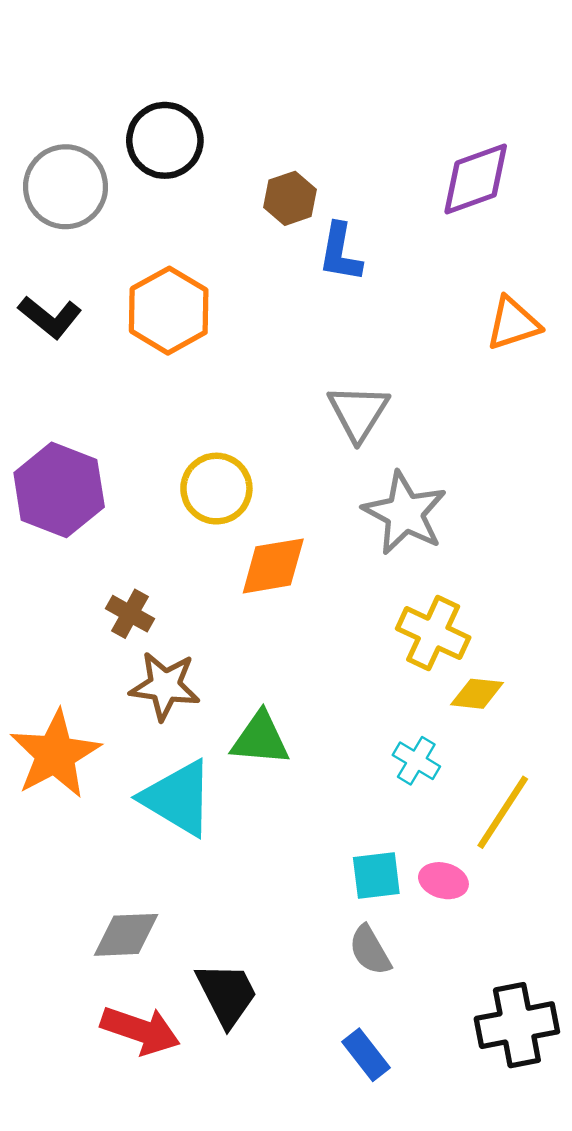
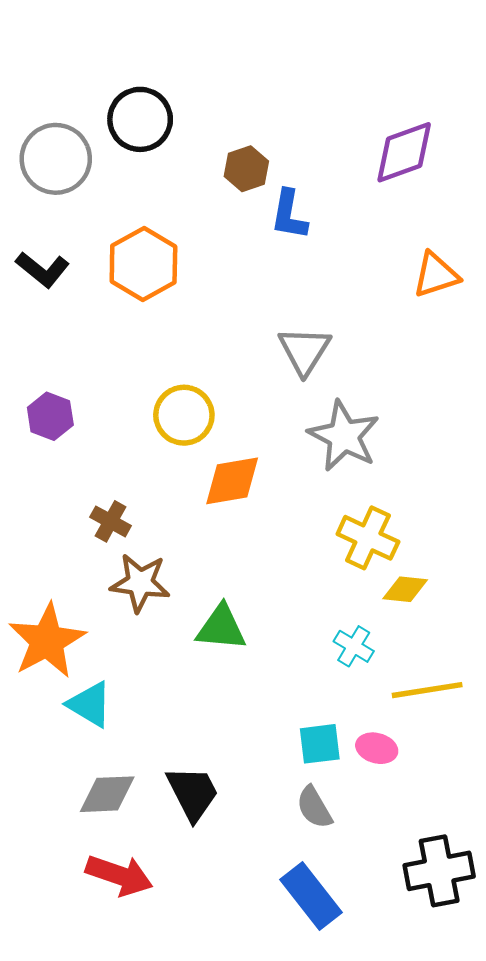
purple hexagon: (59, 490) -> (50, 416), size x0.6
cyan triangle: (178, 798) -> (90, 704), moved, size x0.7
yellow line: (503, 812) -> (427, 690), turned 48
black trapezoid: (227, 994) -> (193, 793), moved
blue rectangle: (366, 1055) -> (311, 896), size x1.5

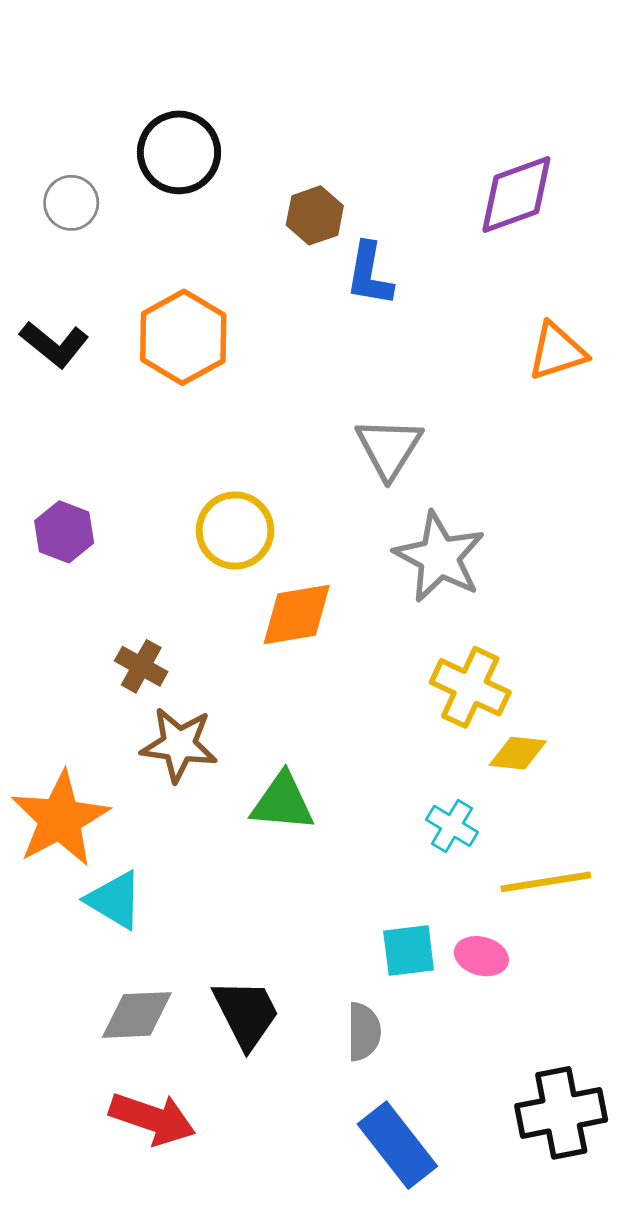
gray circle: (56, 159) -> (71, 203), size x0.6
gray semicircle: (314, 807) -> (364, 1032), moved, turned -150

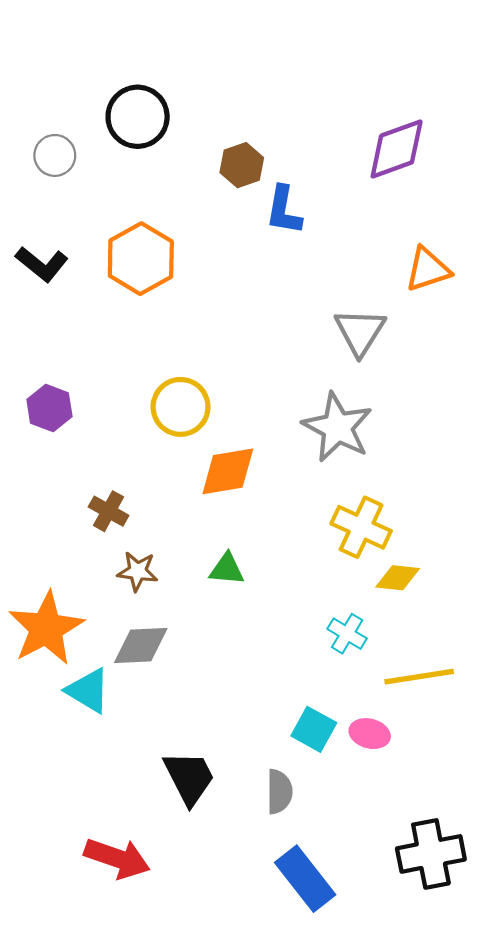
gray triangle: (389, 448) -> (360, 332), moved
brown star: (179, 745) -> (138, 571), size x0.7
green triangle: (283, 802) -> (227, 569), moved, size x0.7
cyan square: (409, 951) -> (314, 729), turned 36
gray diamond: (137, 1015) -> (141, 645), moved

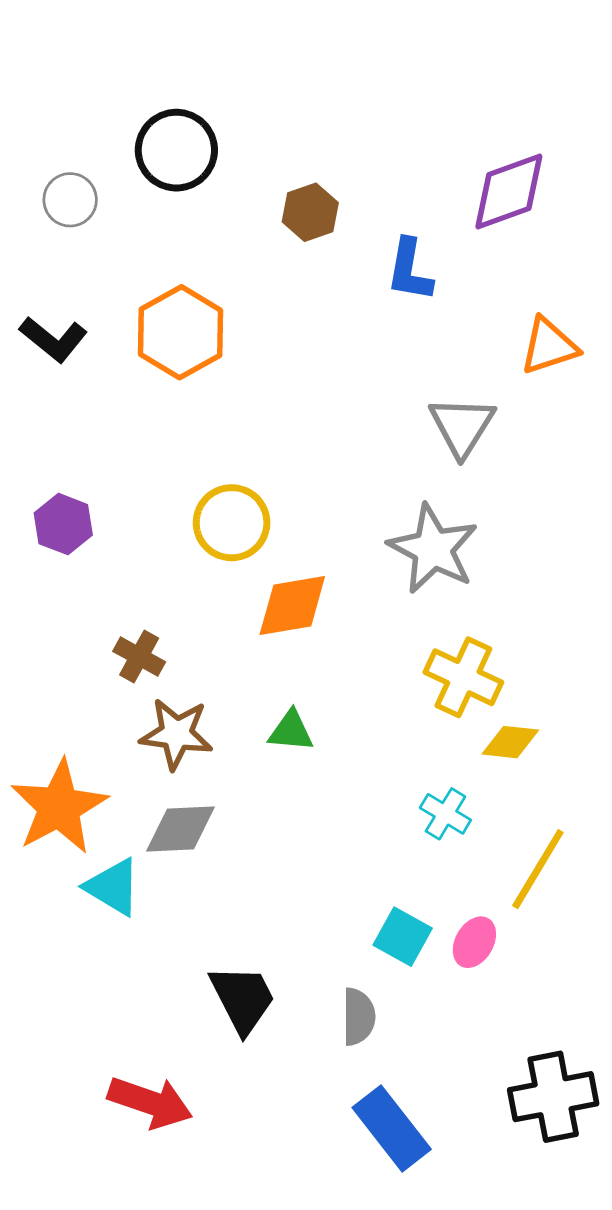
blue L-shape: (284, 210) -> (410, 270), moved
brown star: (138, 571) -> (176, 734), size x1.4
yellow line: (419, 677) -> (538, 869), turned -50
pink ellipse: (370, 734) -> (474, 942), turned -75

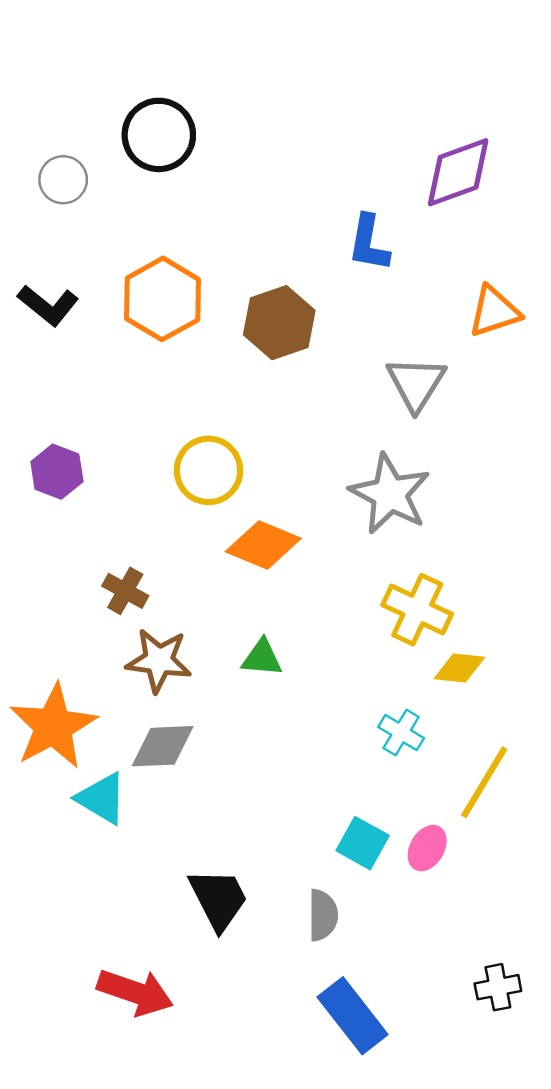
brown hexagon: (310, 212) -> (279, 323), moved, size x1.4
orange diamond: (292, 605) -> (263, 545), turned 32
black cross: (553, 1097) -> (498, 987), size x0.6

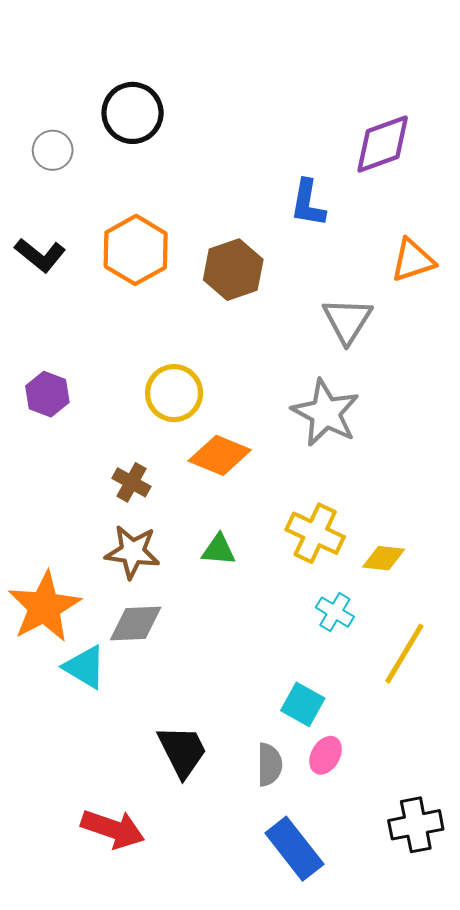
brown cross: (125, 591) -> (131, 482), moved
yellow cross: (417, 610) -> (315, 533), moved
pink ellipse: (427, 848) -> (326, 755), moved
black cross: (498, 987) -> (416, 825), size x1.4

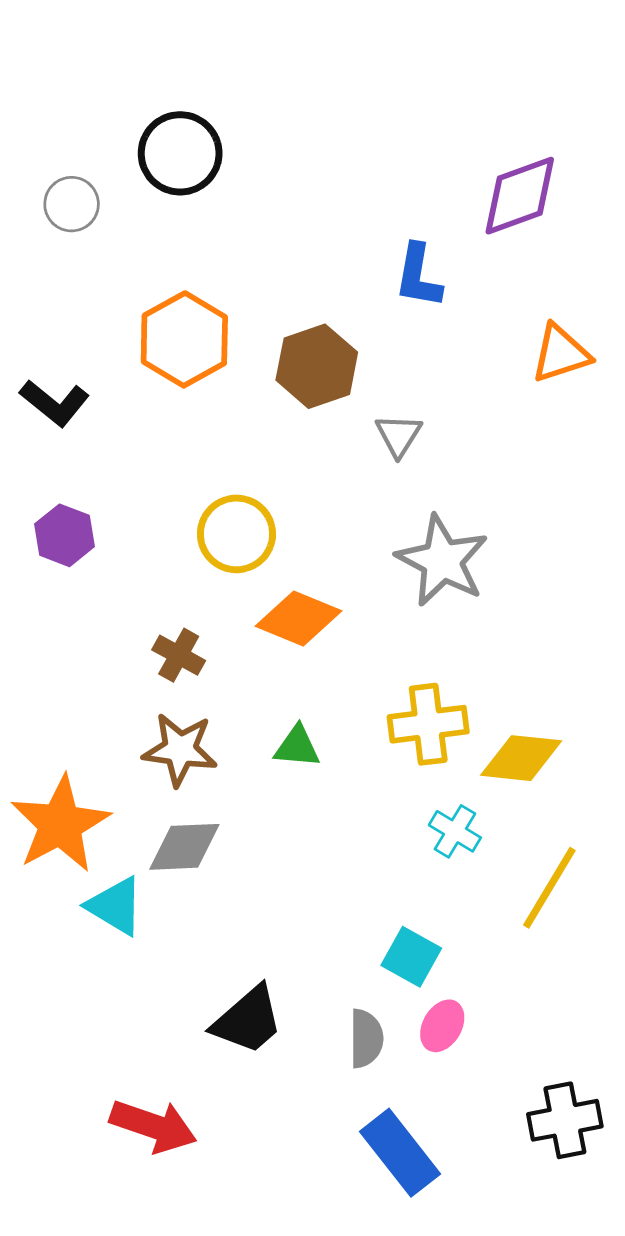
black L-shape: (40, 255) -> (55, 403), moved
gray triangle: (347, 320) -> (399, 435), moved, size x0.7
yellow cross: (315, 533) -> (428, 724), turned -32
yellow diamond: (384, 558) -> (521, 758), size x1.4
black trapezoid: (182, 751) -> (248, 1020), turned 76

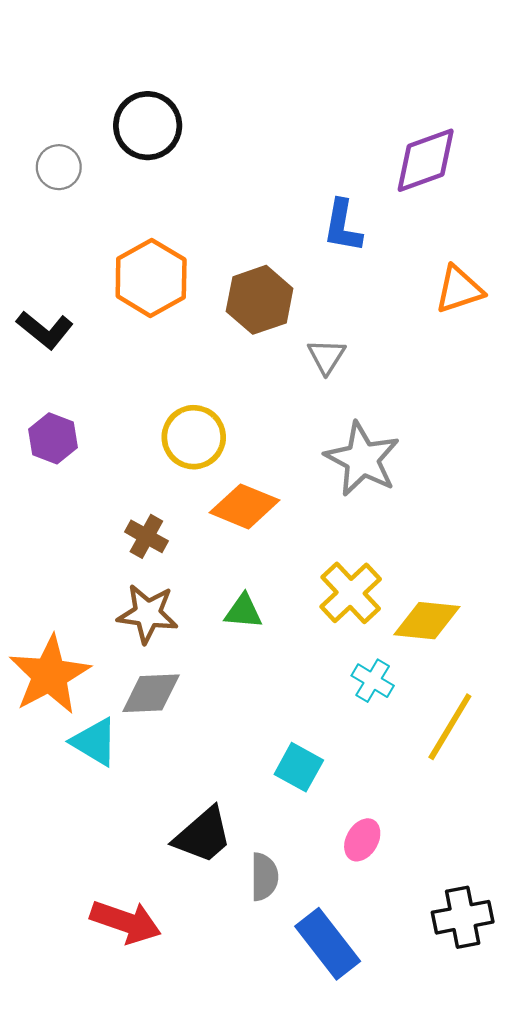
yellow cross: (428, 724) -> (351, 593), turned -36
cyan square: (411, 957) -> (299, 767), moved
gray semicircle: (366, 1039) -> (264, 877), moved

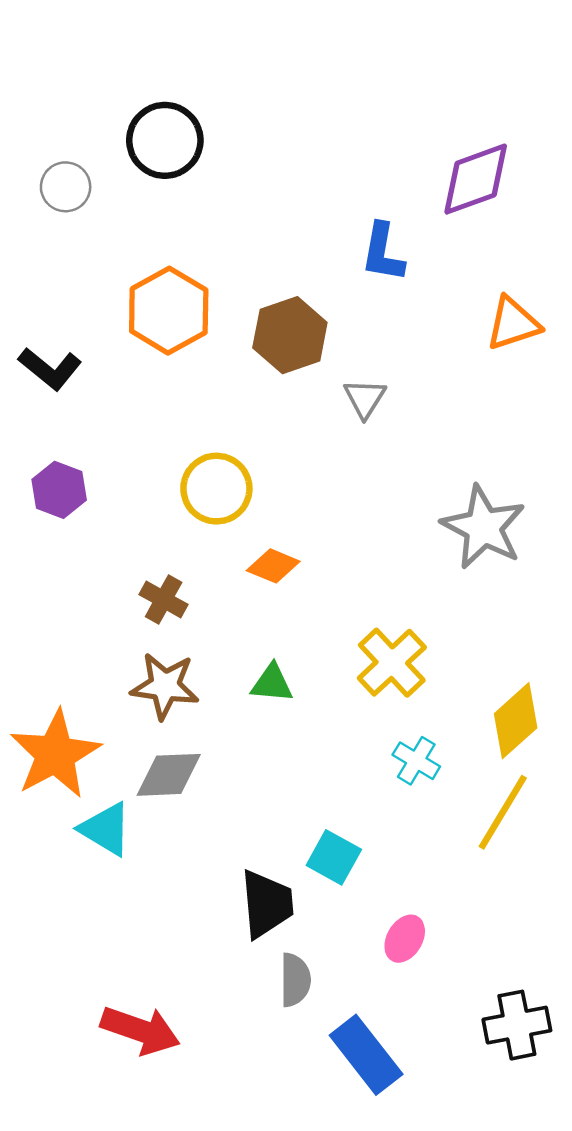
gray star: (362, 459) -> (483, 527), moved
orange diamond: (245, 506) -> (273, 566), size x0.7
yellow diamond: (427, 621) -> (516, 721), moved, turned -48
black trapezoid: (203, 835) -> (267, 904), moved, turned -54

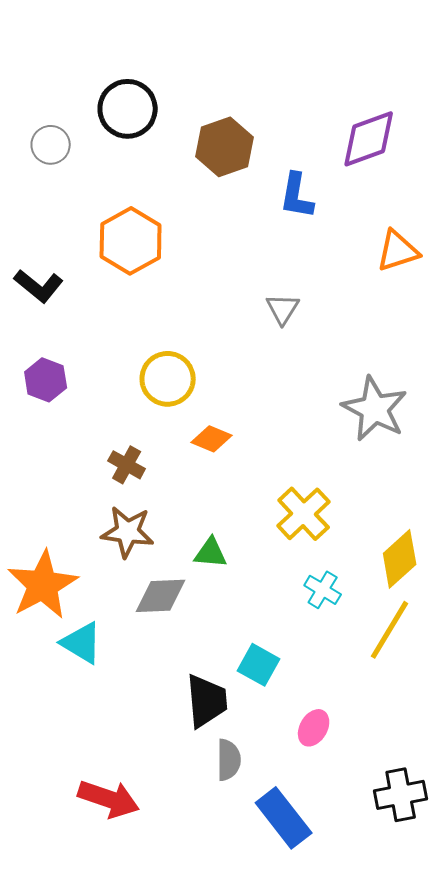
brown hexagon: (290, 335) -> (225, 147), moved
green triangle: (272, 683) -> (211, 553), moved
gray diamond: (169, 775) -> (161, 596), moved

